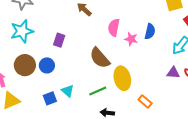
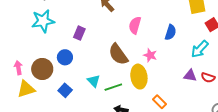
pink star: (131, 39) -> (150, 55), moved
brown circle: (25, 65) -> (42, 69), moved
cyan triangle: (68, 91) -> (94, 81), moved
blue square: (50, 98) -> (65, 90), turned -32

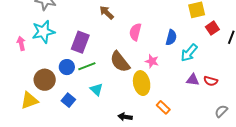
purple rectangle: (79, 33) -> (80, 42), size x1.5
cyan arrow: (200, 49) -> (189, 53), moved
pink arrow: (18, 68) -> (21, 43), moved
green line: (113, 87) -> (87, 66), moved

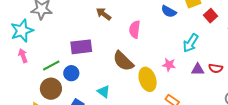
cyan star: (43, 32) -> (22, 31), moved
blue semicircle: (171, 37) -> (169, 11), moved, turned 112
purple rectangle: (80, 42) -> (81, 47), turned 70
pink star: (152, 61) -> (169, 65), moved
green line: (87, 66) -> (51, 65), moved

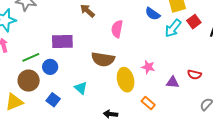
cyan arrow: (191, 43) -> (173, 28), moved
brown semicircle: (123, 61) -> (103, 59), turned -40
purple triangle: (198, 69) -> (173, 82), moved

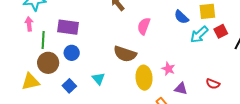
purple rectangle: (62, 42) -> (68, 27), moved
green line: (31, 57) -> (43, 40), moved, turned -72
purple triangle: (173, 82) -> (181, 89), moved

